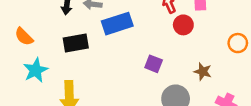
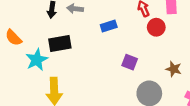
blue rectangle: (117, 24) -> (109, 26), moved, size x0.6
cyan star: (36, 70) -> (37, 60), moved

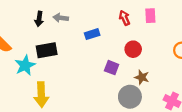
red circle: (156, 27) -> (133, 49), moved
brown star: (174, 69) -> (142, 77), moved

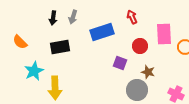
pink rectangle: (150, 16) -> (164, 34), moved, size x1.5
gray arrow: (61, 18) -> (73, 17), turned -80
blue rectangle: (92, 34) -> (102, 32), size x1.6
cyan star: (25, 65) -> (34, 71), moved

